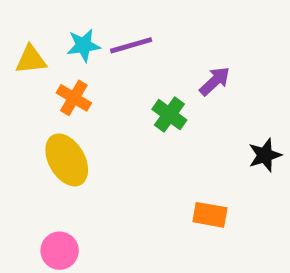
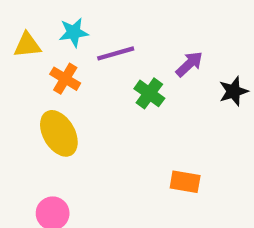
purple line: (131, 45) -> (116, 53), moved
black star: (265, 155) -> (233, 91), moved

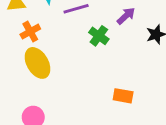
orange cross: (65, 79) -> (30, 32), moved, turned 30

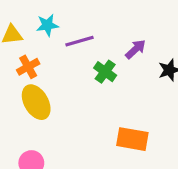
orange rectangle: (123, 96) -> (132, 139), size x1.4

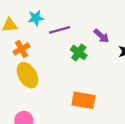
purple arrow: (136, 49) -> (101, 36), turned 84
orange rectangle: (132, 139) -> (83, 100), moved

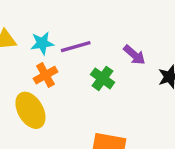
cyan star: (36, 18) -> (42, 43), moved
orange cross: (21, 49) -> (46, 75), moved

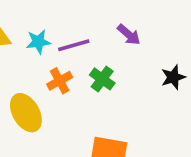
purple arrow: (134, 55) -> (129, 35), moved
orange cross: (46, 75) -> (60, 81), moved

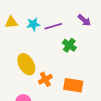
orange cross: (60, 81) -> (45, 79), moved

